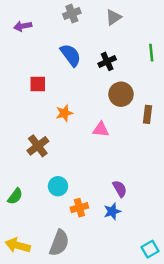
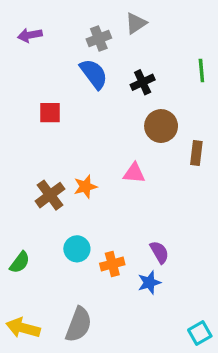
gray cross: (72, 14) -> (99, 39), moved
gray triangle: (113, 17) -> (136, 23), moved
orange star: (64, 113) -> (85, 187), moved
orange cross: (79, 208) -> (112, 264), moved

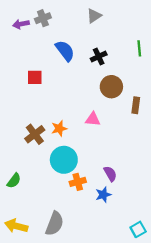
gray cross: (99, 39) -> (43, 18), moved
cyan circle: (77, 249) -> (64, 160), moved, size x1.5

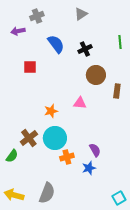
purple arrow: (21, 24) -> (18, 31), moved
brown cross: (35, 134) -> (29, 138), moved

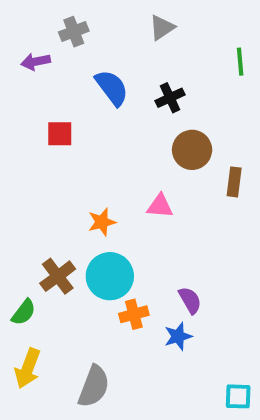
green line: (120, 42) -> (240, 62), moved
yellow arrow: (14, 195) -> (28, 368), moved, turned -84
cyan square: (119, 198) -> (238, 396), turned 32

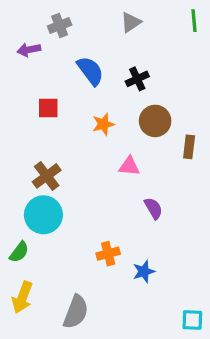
green line: (240, 62) -> (194, 21), moved
orange star: (102, 222) -> (103, 124), moved
brown cross: (58, 276) -> (47, 176), moved
cyan circle: (110, 276) -> (43, 215), moved
purple semicircle: (190, 300) -> (153, 208), moved

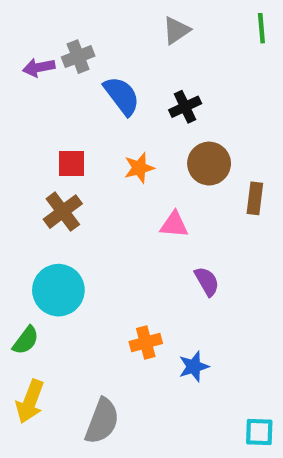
gray cross: (60, 25) -> (78, 57), moved
red square: (48, 108) -> (72, 164), moved
brown cross: (47, 176) -> (63, 212), moved

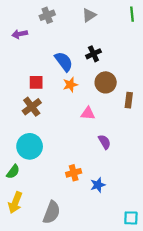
gray cross: (78, 57) -> (47, 15), moved
blue semicircle: (122, 96) -> (64, 62), moved

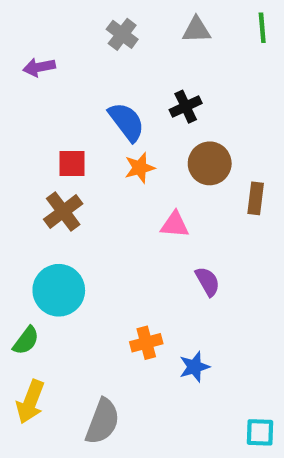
gray cross: (47, 15) -> (122, 34), moved, turned -32
gray triangle: (89, 15) -> (197, 30), moved, turned 32

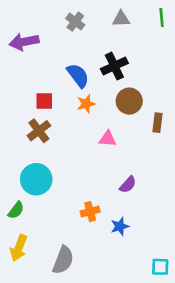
purple arrow: (39, 67) -> (24, 42), size x1.5
black cross: (186, 107) -> (114, 66), size x1.4
purple semicircle: (207, 281) -> (128, 185), moved, turned 72

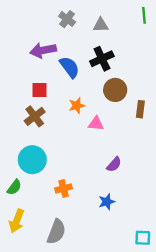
gray triangle: (121, 19) -> (101, 25), moved
purple arrow: (24, 42) -> (43, 50), moved
orange star: (86, 104) -> (77, 106), moved
orange cross: (90, 212) -> (64, 188), moved

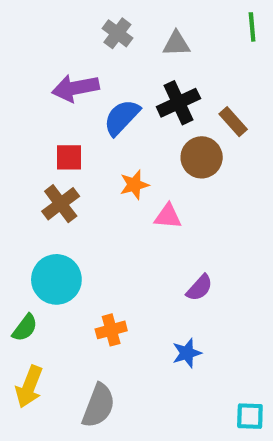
blue semicircle: (70, 67) -> (122, 117), turned -100
brown rectangle: (140, 109) -> (233, 122), moved, turned -49

